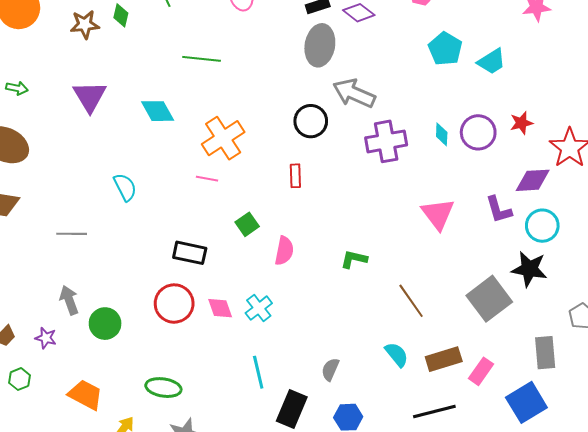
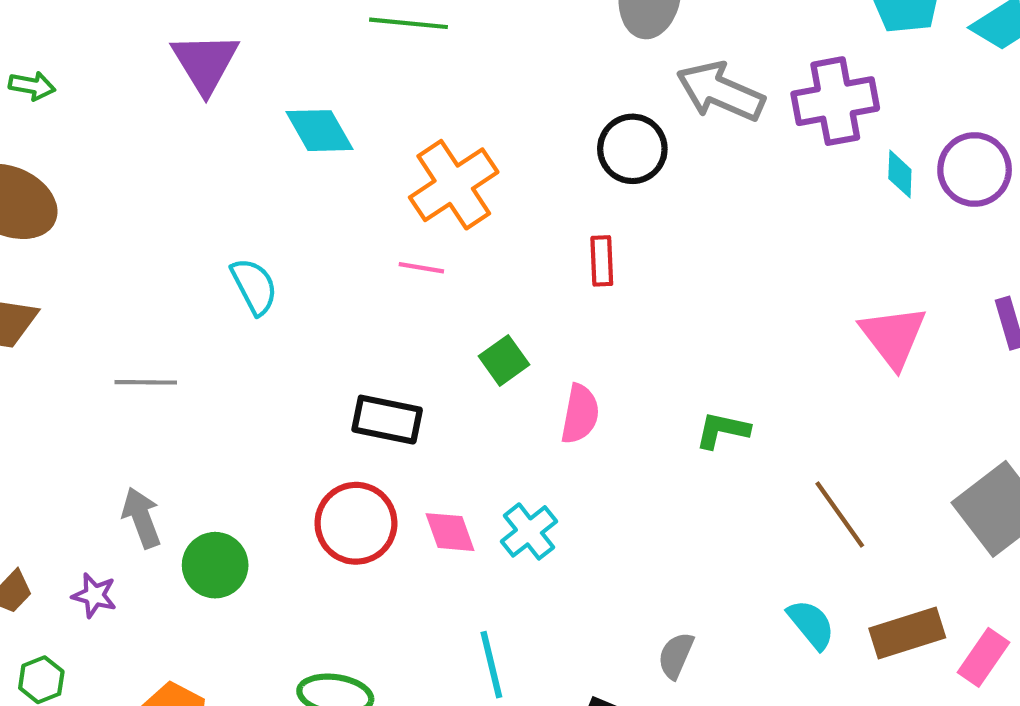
purple triangle: (90, 96) -> (205, 63), moved
purple cross: (386, 141) -> (835, 101), moved
cyan line: (258, 372) -> (491, 665), moved

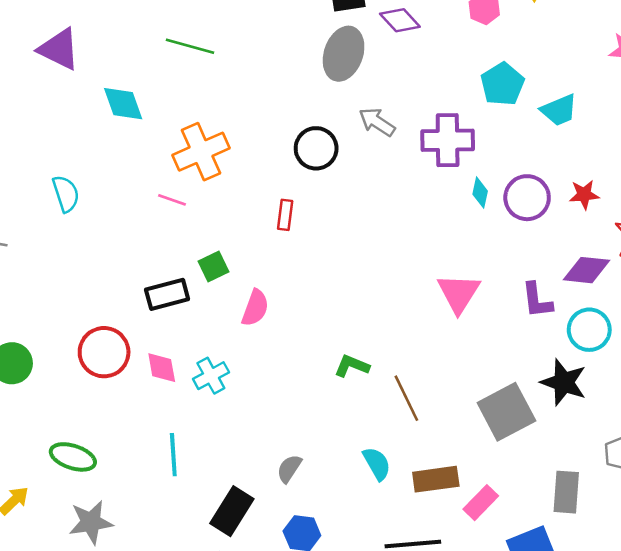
purple triangle: (205, 63) -> (59, 49), turned -42
gray arrow: (720, 92) -> (377, 122), size x0.7
black rectangle: (387, 420) -> (167, 294), moved, turned -36
green L-shape: (722, 430) -> (352, 366), moved

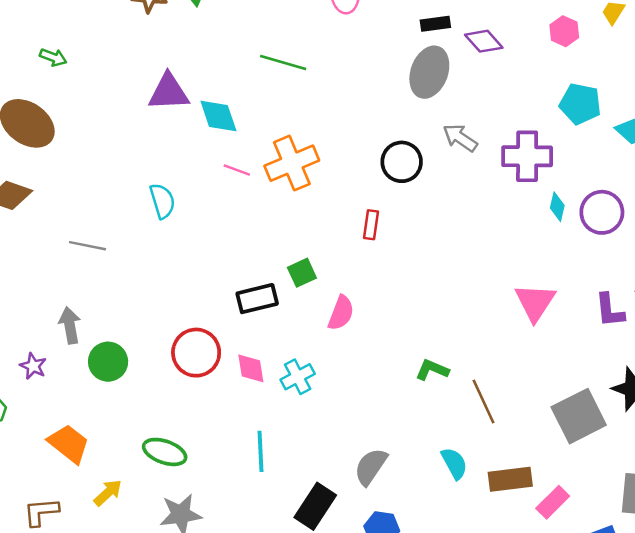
purple triangle: (59, 49) -> (169, 92), moved, turned -30
cyan pentagon: (502, 84) -> (580, 104), turned -30
pink line: (172, 200) -> (237, 170), moved
gray semicircle: (289, 469) -> (371, 467), size x1.4

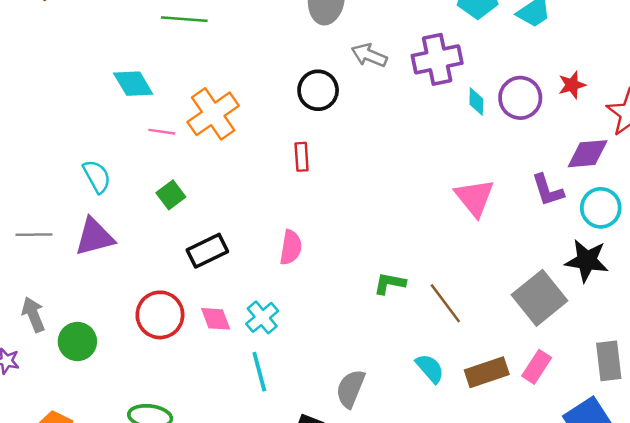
purple triangle: (169, 92) -> (94, 237), moved
green square: (302, 273) -> (171, 195), moved
cyan line: (260, 451) -> (259, 372), moved
pink rectangle: (553, 502) -> (537, 367), moved

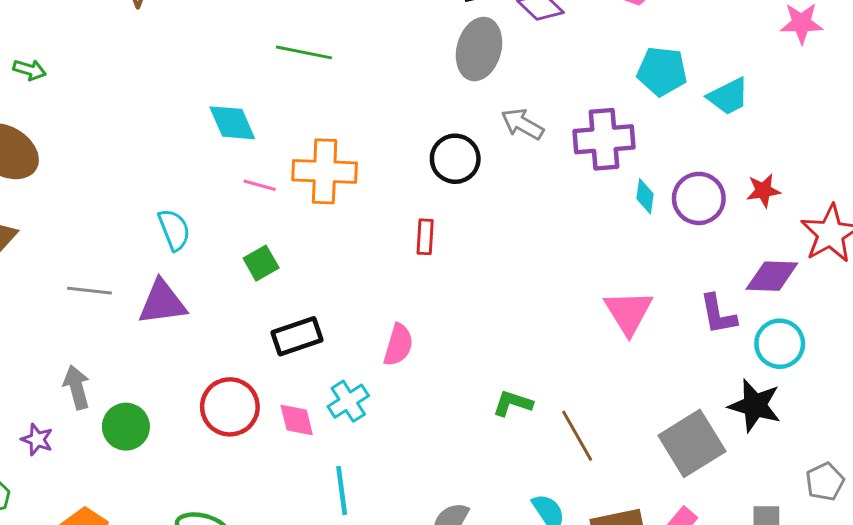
orange cross: (213, 114) -> (325, 171), turned 30
cyan cross: (262, 317) -> (348, 401), moved

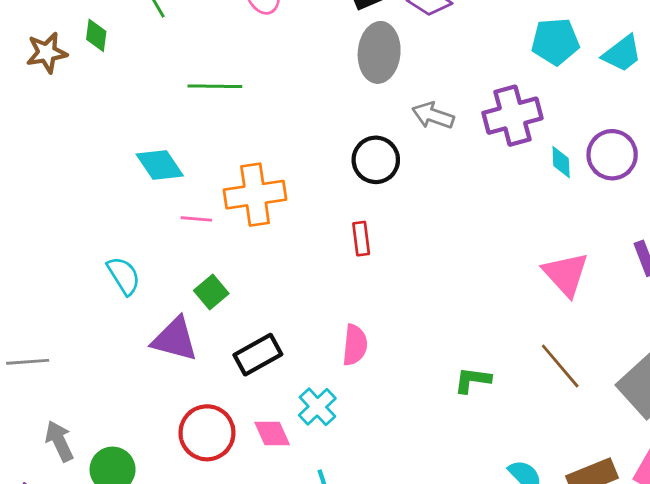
gray line: (89, 291) -> (28, 362), moved
purple triangle: (162, 302) -> (175, 339), moved, turned 33
brown line: (577, 436) -> (560, 366), moved

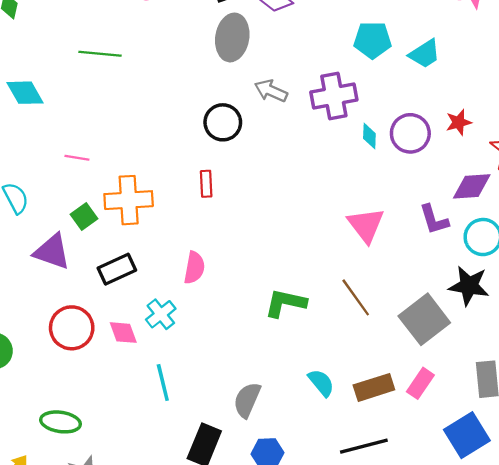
cyan diamond: (160, 165) -> (25, 93), moved
orange cross: (255, 195) -> (129, 200), moved
green L-shape: (473, 380) -> (285, 303), size x1.4

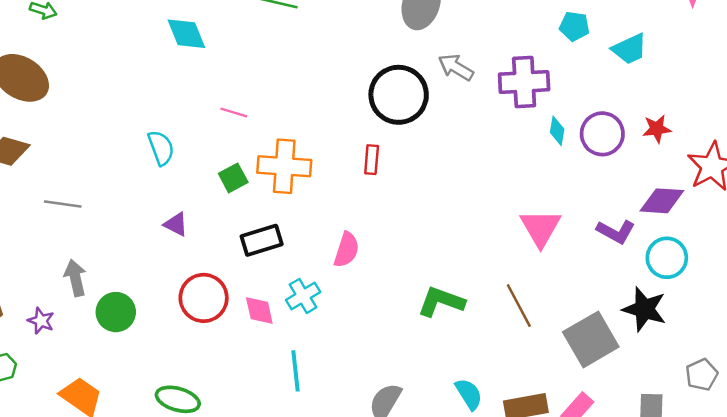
cyan pentagon: (373, 40) -> (574, 26), size x0.7
black circle: (223, 122) -> (399, 95), size x1.4
purple L-shape: (434, 220) -> (616, 232), turned -52
purple triangle: (52, 252) -> (176, 224), moved, size x0.6

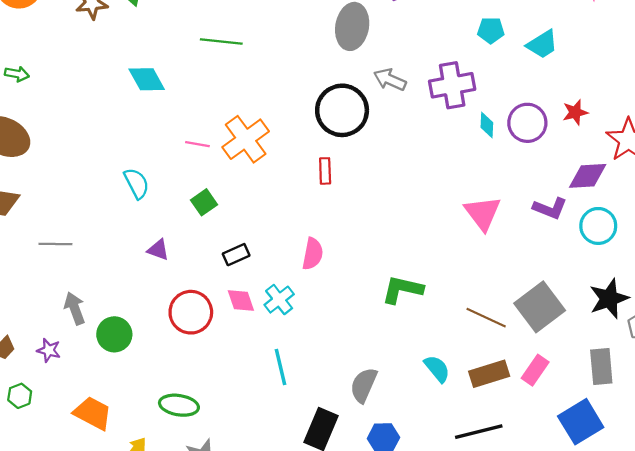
orange cross: (284, 166) -> (246, 139), moved, turned -33
black rectangle: (262, 240) -> (236, 255), size x0.7
brown line: (519, 306) -> (486, 318), moved, turned -30
black star: (644, 309) -> (609, 299), moved, turned -30
pink diamond: (259, 311) -> (241, 300), moved

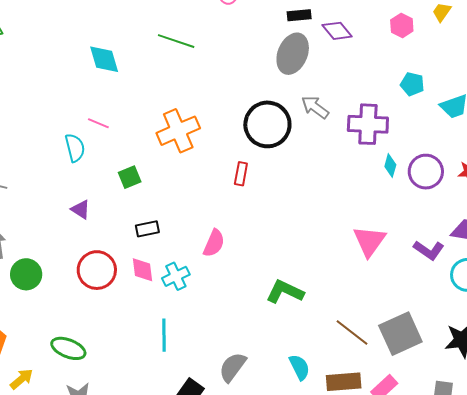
pink line: (197, 144) -> (98, 123), moved

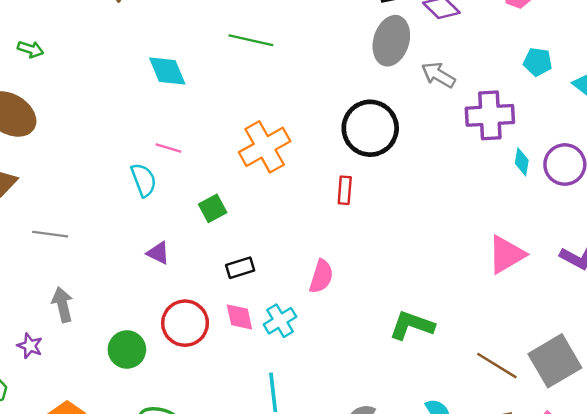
gray arrow: (315, 107) -> (438, 75), moved
pink triangle: (369, 241) -> (506, 254), turned 30
green circle: (26, 274) -> (127, 349), moved

